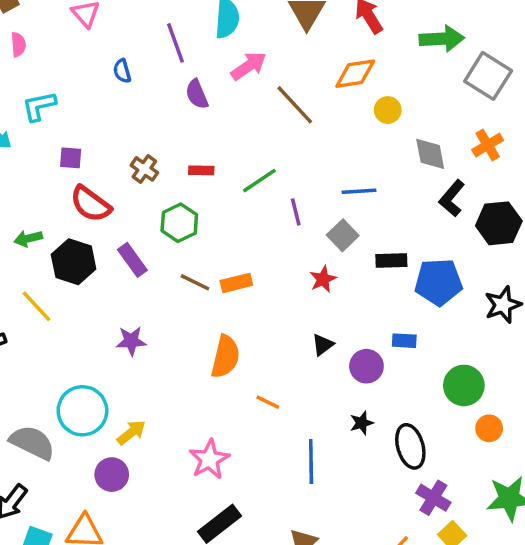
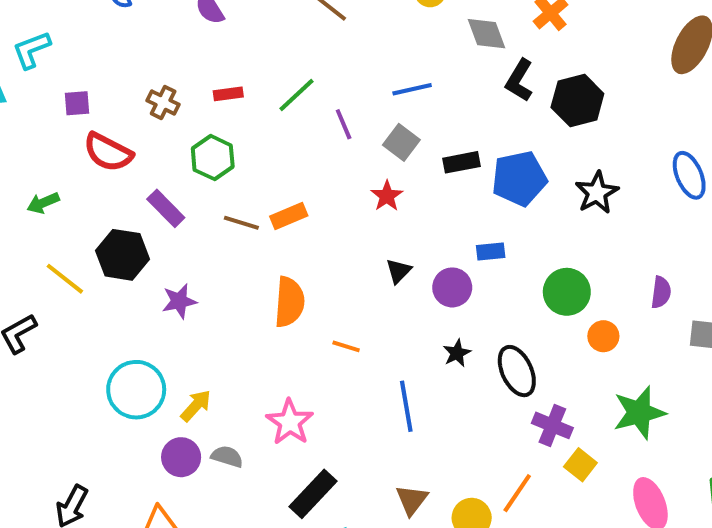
black hexagon: (74, 262) -> (122, 255), moved
gray semicircle: (32, 443) -> (227, 457), moved, size x0.6

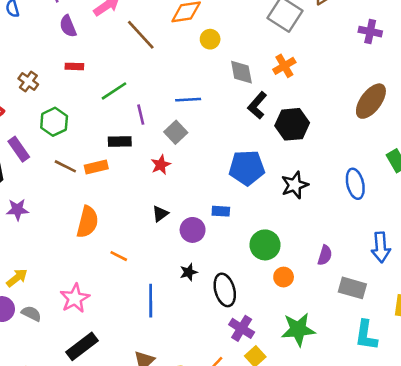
red rectangle: (228, 94) -> (74, 66), moved
black rectangle: (462, 162) -> (120, 142), moved

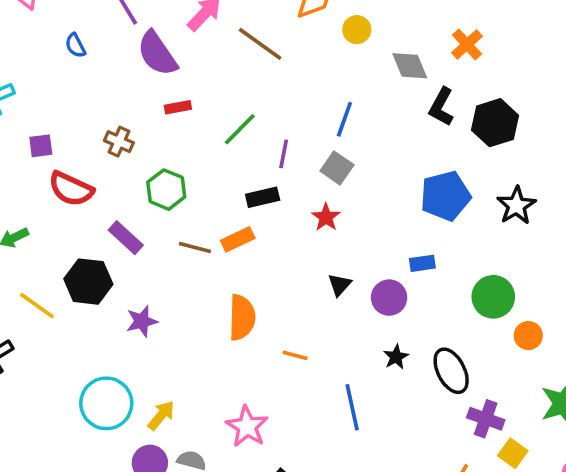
purple semicircle: (68, 26) -> (157, 54), size x1.5
blue line: (188, 100) -> (344, 119), turned -55
purple line: (141, 115) -> (284, 154), turned 36

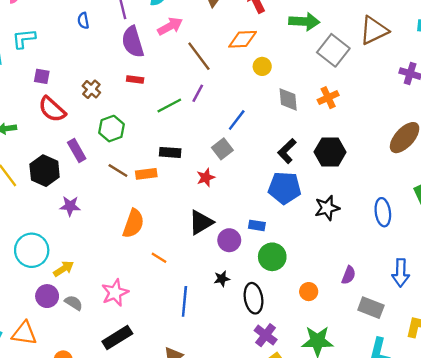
black L-shape: (441, 107) -> (287, 151), moved
purple line: (284, 154) -> (198, 93), moved
black triangle: (340, 285) -> (201, 222), size x1.6
green circle: (493, 297) -> (272, 257), moved

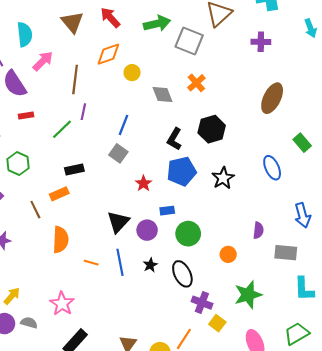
brown line: (199, 56) -> (75, 80), turned 60
brown line: (118, 170) -> (35, 210), moved, turned 48
red star: (206, 177) -> (143, 183), moved
blue line: (184, 301) -> (120, 262), moved

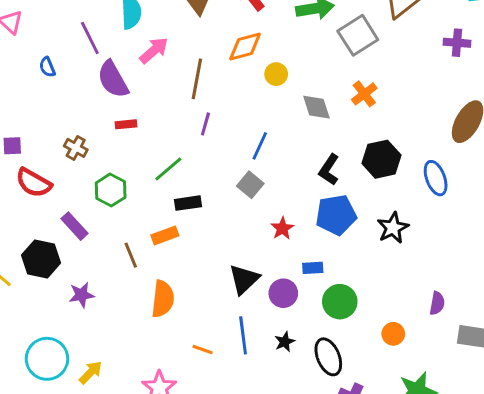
gray square: (189, 41) -> (358, 35), turned 32
green line: (62, 129) -> (168, 169), moved
blue ellipse: (272, 168) -> (436, 178), moved
orange line: (91, 263) -> (203, 350), moved

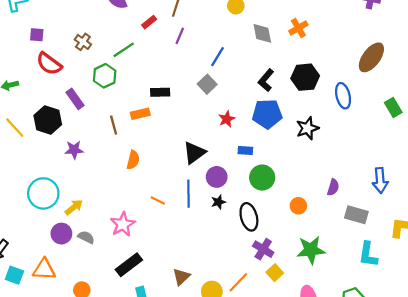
red rectangle: (126, 124) -> (149, 22), moved, turned -40
green line: (168, 169) -> (124, 50), moved
purple circle: (283, 293) -> (217, 177), moved
orange semicircle: (163, 299) -> (133, 160), size x0.7

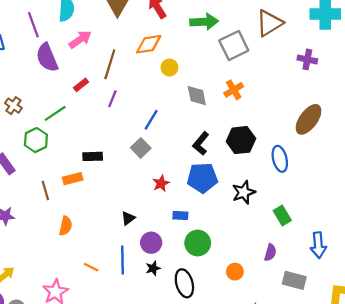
green rectangle: (393, 108) -> (282, 215), moved
black triangle: (194, 153) -> (128, 218), size x0.6

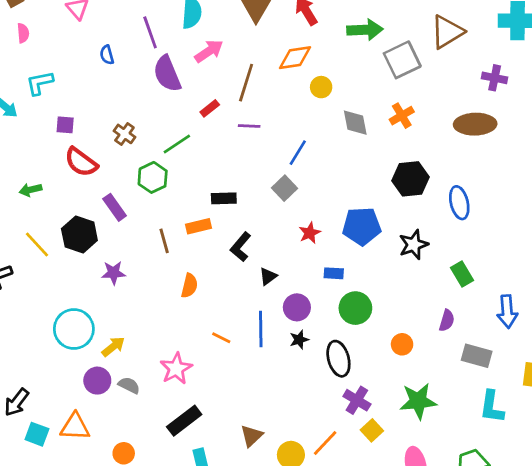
purple line: (112, 99) -> (249, 126), turned 70
brown ellipse: (309, 119) -> (475, 124), moved, turned 52
black L-shape: (201, 143) -> (241, 247), moved

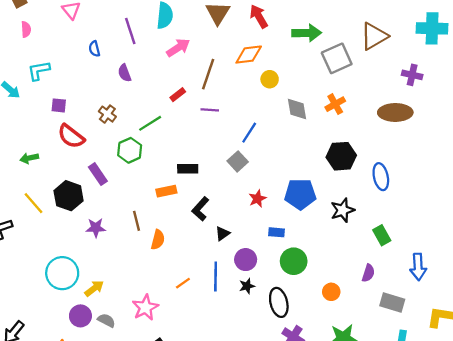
purple semicircle: (167, 74) -> (125, 73), moved, size x0.6
brown line: (164, 241) -> (136, 221), moved
orange line: (221, 338) -> (183, 283), turned -63

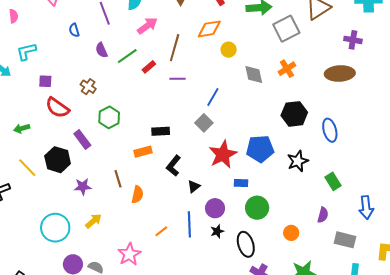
green line: (150, 123) -> (127, 56), moved
red star: (257, 199) -> (223, 154), size x1.8
yellow arrow: (94, 288) -> (93, 221), moved

